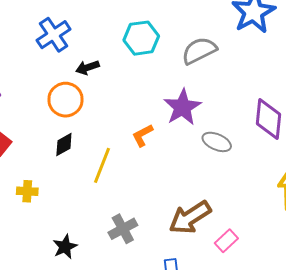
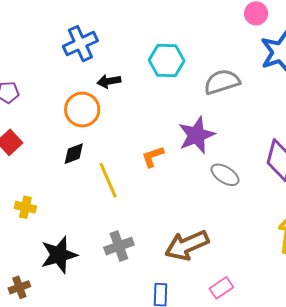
yellow line: (102, 165) -> (108, 180), turned -54
yellow cross: (27, 191) -> (25, 207), moved
pink rectangle: (226, 241) -> (221, 288), moved
black star: (65, 247) -> (59, 255), size x1.5

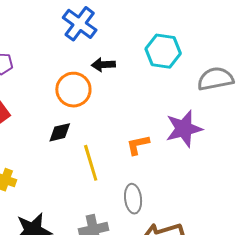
blue cross: (80, 44) -> (80, 24), turned -36
gray ellipse: (225, 175) -> (133, 199), moved, turned 44

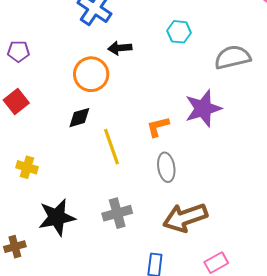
cyan hexagon: (163, 51) -> (179, 32), size x0.7
gray ellipse: (133, 199) -> (166, 167), moved

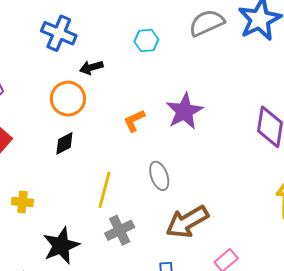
gray semicircle: (233, 57) -> (207, 23), moved
orange L-shape: (158, 127) -> (134, 121), moved
yellow line: (111, 147) -> (105, 190), moved, turned 45

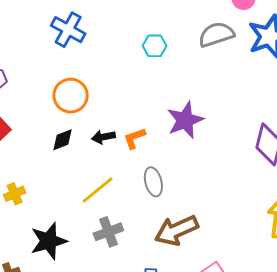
black arrow: (91, 67) -> (103, 137), moved
orange L-shape: (134, 121) -> (134, 138), moved
yellow line: (105, 190) -> (98, 190), turned 30
yellow cross: (22, 202) -> (15, 194), turned -35

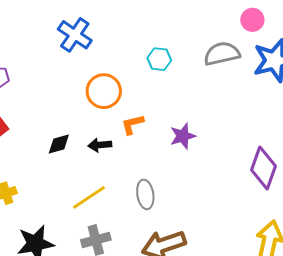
orange circle: (71, 96) -> (104, 91), moved
purple star: (185, 120) -> (183, 136), size x0.7
orange L-shape: (134, 138) -> (132, 124), moved

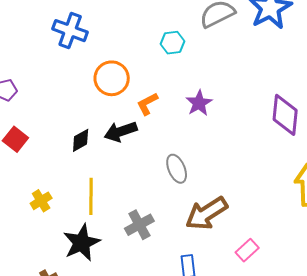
cyan hexagon: (159, 59) -> (173, 43), moved
black arrow: (100, 145) -> (121, 132), size x1.4
yellow line: (89, 197) -> (91, 196), moved, turned -42

